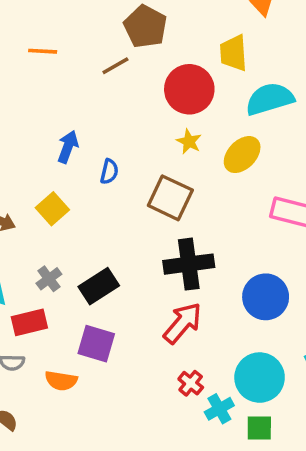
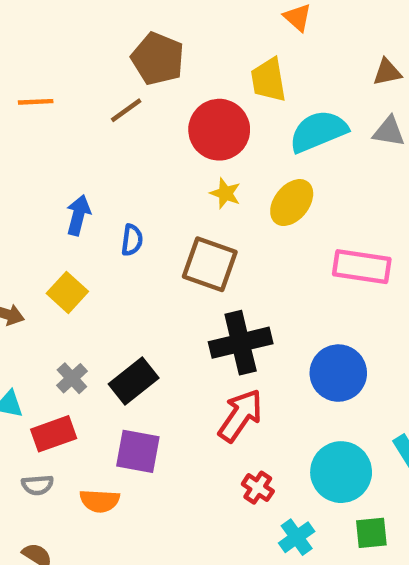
cyan cross: (219, 409) -> (297, 537), moved
green square: (259, 428) -> (371, 533), moved

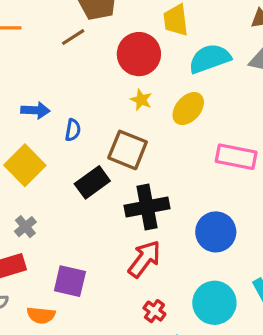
blue arrow: (78, 215) -> (35, 110), turned 76
yellow square: (67, 292) -> (25, 165), size x1.4
black rectangle: (134, 381) -> (92, 182), moved

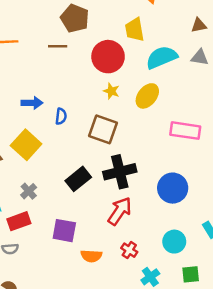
brown line: (73, 37) -> (58, 46), turned 36
black rectangle: (92, 182) -> (78, 179), moved
cyan circle: (214, 303) -> (174, 242), size x0.7
orange semicircle: (41, 315) -> (91, 256), moved

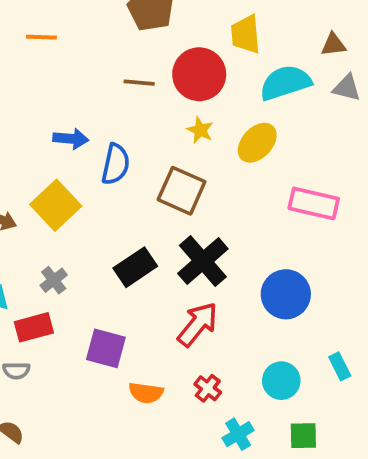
brown triangle: (199, 25) -> (334, 45), moved
brown line: (58, 46) -> (139, 83), moved
blue semicircle: (61, 116) -> (116, 164), size x1.5
black cross: (120, 172) -> (203, 261), turned -32

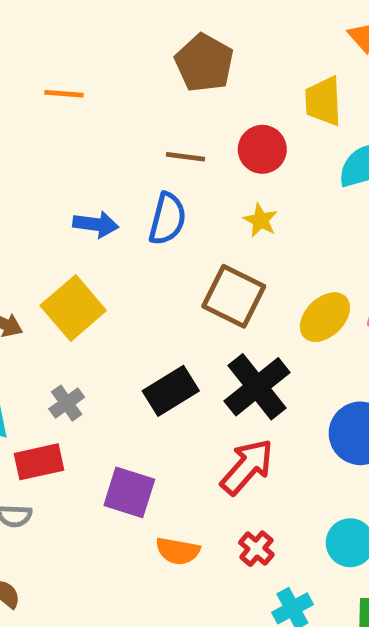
red circle: (199, 74) -> (262, 149), size x0.7
yellow ellipse: (257, 143) -> (325, 317), moved
blue semicircle: (116, 164) -> (167, 219), moved

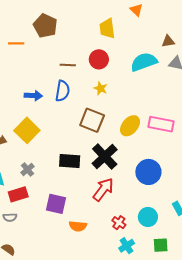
brown pentagon: (204, 63) -> (45, 26), moved
yellow trapezoid: (323, 101) -> (107, 28), moved
black rectangle: (171, 391) -> (70, 161), turned 40
red cross: (256, 549) -> (119, 223), moved

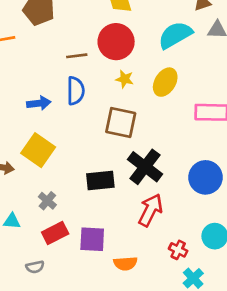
red circle: (99, 59) -> (116, 42), size x1.4
yellow ellipse: (130, 126) -> (165, 82), moved
red rectangle: (18, 194) -> (55, 233), moved

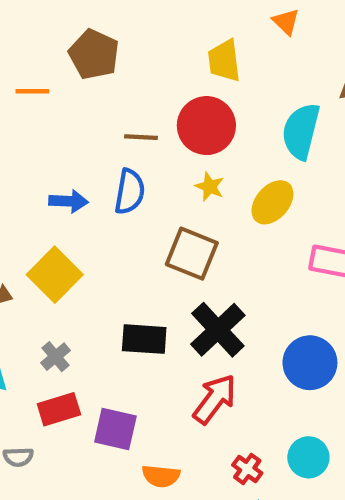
cyan semicircle: (175, 35) -> (301, 131), turned -56

